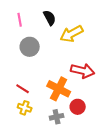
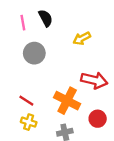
black semicircle: (50, 18) -> (46, 18), moved
yellow arrow: (72, 34) -> (82, 38), size x0.7
red circle: (78, 107) -> (98, 119), moved

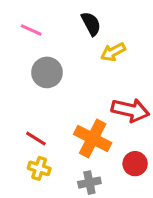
black semicircle: (46, 18) -> (91, 24), moved
pink line: (23, 23) -> (31, 30), turned -56

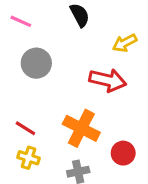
yellow arrow: (113, 52) -> (125, 43), moved
red arrow: (130, 110) -> (108, 80), moved

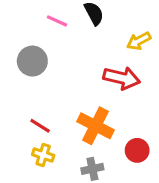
pink line: (21, 21) -> (57, 21), moved
gray circle: (36, 63) -> (32, 61), moved

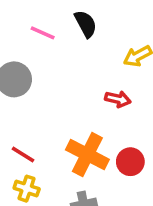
red arrow: (122, 78) -> (118, 99), size x0.6
red circle: (137, 150) -> (130, 162), moved

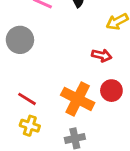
red circle: (130, 162) -> (111, 91), moved

